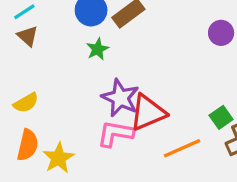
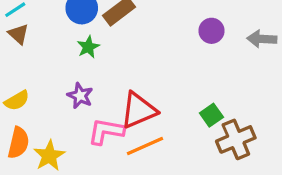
purple star: (120, 98) -> (80, 96), moved, size x0.7
orange line: (182, 148) -> (145, 146), moved

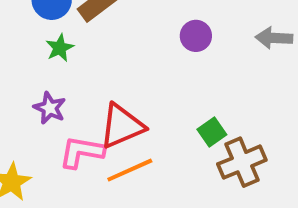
purple circle: (211, 31) -> (196, 36), moved

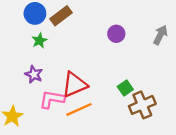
gray arrow: (274, 38) -> (160, 35), turned 114

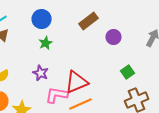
brown rectangle: (61, 16) -> (89, 21), moved
green square: (125, 88) -> (128, 72), moved

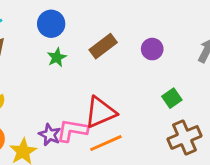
brown rectangle: (89, 21) -> (103, 46), moved
purple star: (41, 73) -> (50, 135), moved

